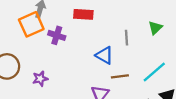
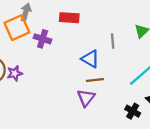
brown line: (120, 76) -> (95, 80), moved
purple star: (40, 79) -> (15, 73), moved

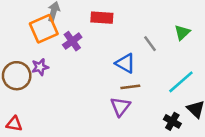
purple cross: (43, 39) -> (72, 41), turned 36
gray line: (113, 41) -> (150, 44), turned -32
purple star: (15, 73) -> (40, 67), moved

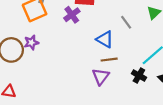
purple cross: (72, 41) -> (72, 15), moved
black cross: (172, 121) -> (139, 76), moved

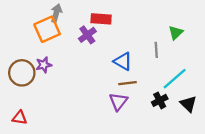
gray line: (126, 22) -> (156, 50), moved, turned 32
black cross: (139, 76) -> (160, 100), turned 32

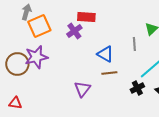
gray arrow: (56, 13) -> (26, 12), moved
purple star: (44, 65) -> (36, 57), size x1.6
purple triangle: (118, 102) -> (82, 89), moved

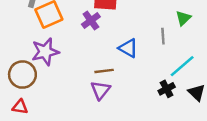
brown circle: (17, 64) -> (22, 75), moved
brown line: (109, 73) -> (104, 71), moved

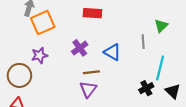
purple cross: (91, 21) -> (80, 48), moved
purple star: (45, 52) -> (40, 55), size x0.7
cyan line: (182, 66) -> (160, 68), turned -35

